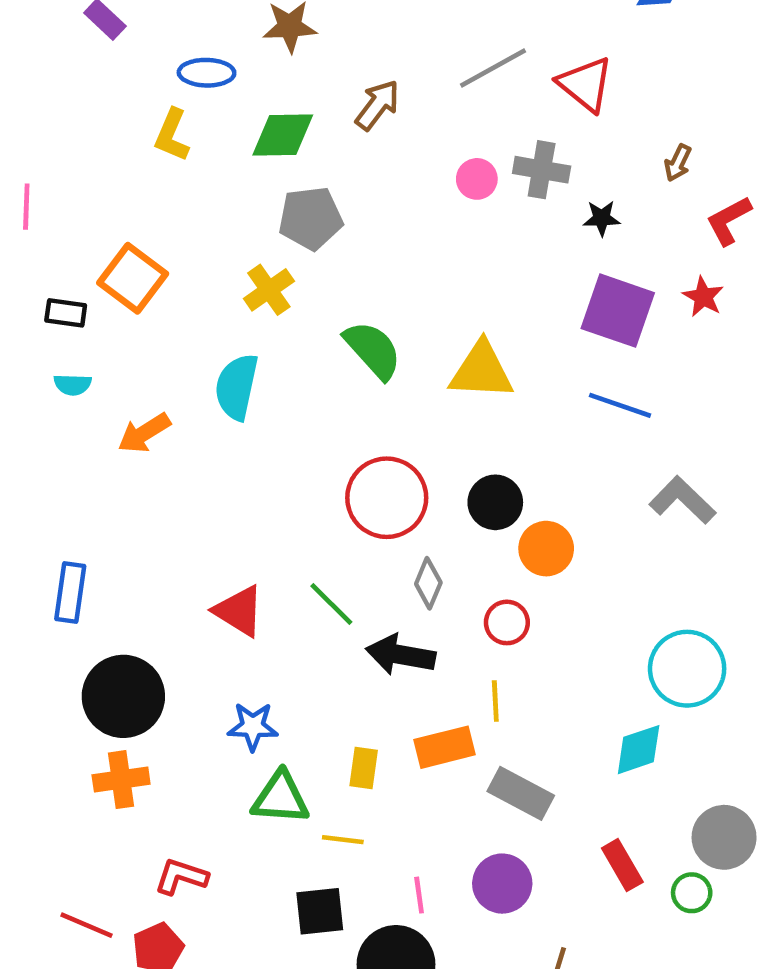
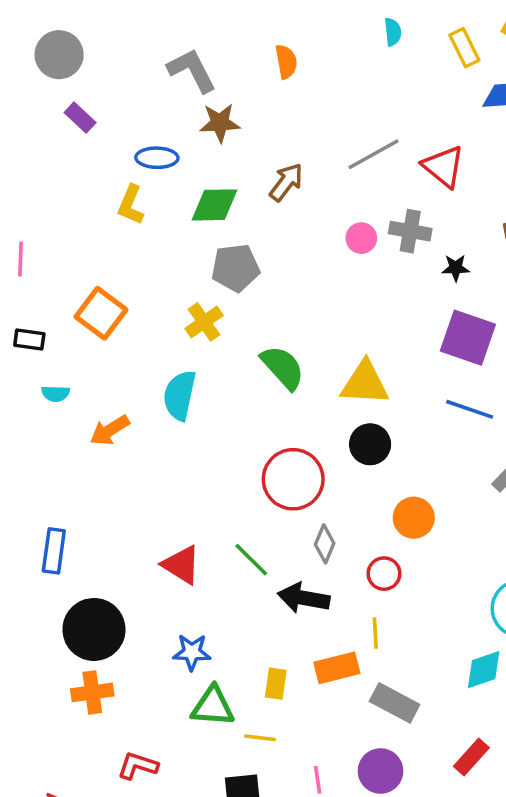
black rectangle: (66, 313) -> (29, 339), moved
black circle: (495, 502) -> (370, 444), moved
red rectangle: (622, 865) -> (471, 757), turned 72

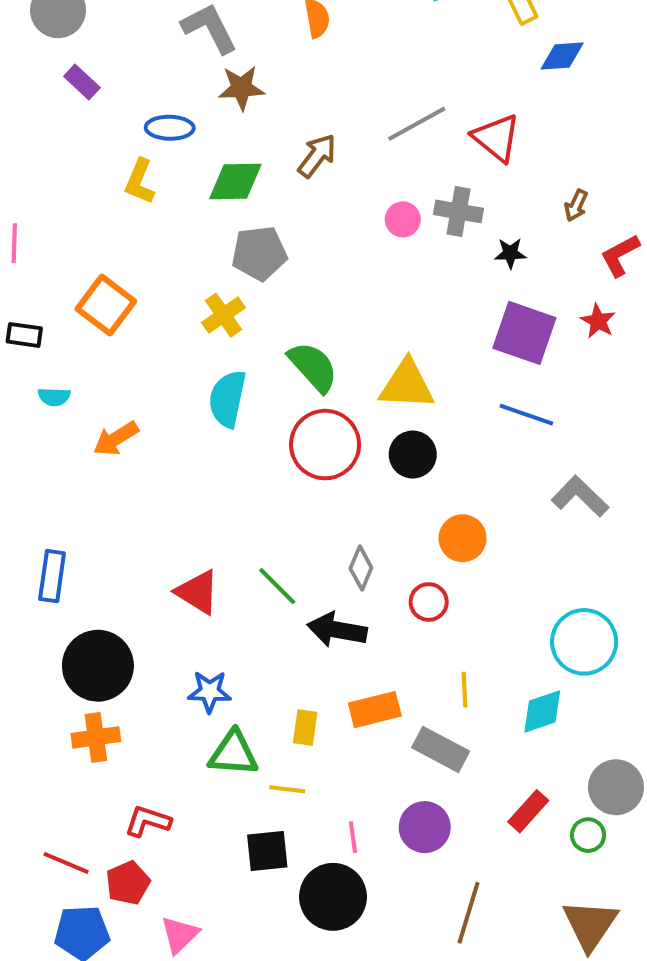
cyan semicircle: (180, 395) -> (227, 399), moved
red circle: (293, 479) -> (325, 445), moved
yellow line: (375, 633) -> (465, 690), moved

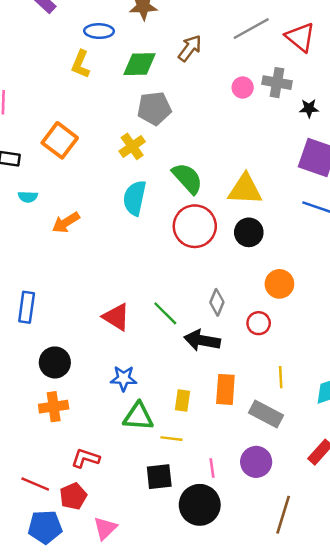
black circle: (98, 666) -> (55, 362), size x0.7
orange rectangle: (375, 710) -> (225, 389), turned -72

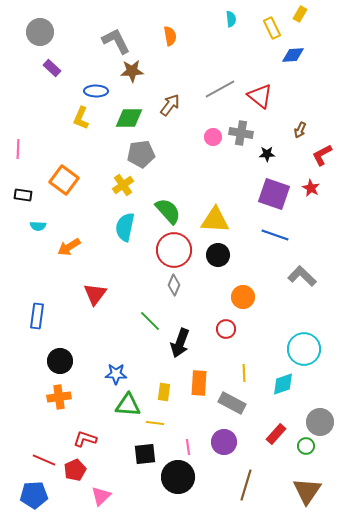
gray diamond: (217, 302) -> (174, 285), moved
red triangle: (116, 317) -> (95, 294), moved, turned 35
black arrow: (202, 340) -> (180, 343), turned -80
blue pentagon: (45, 527) -> (34, 495), moved

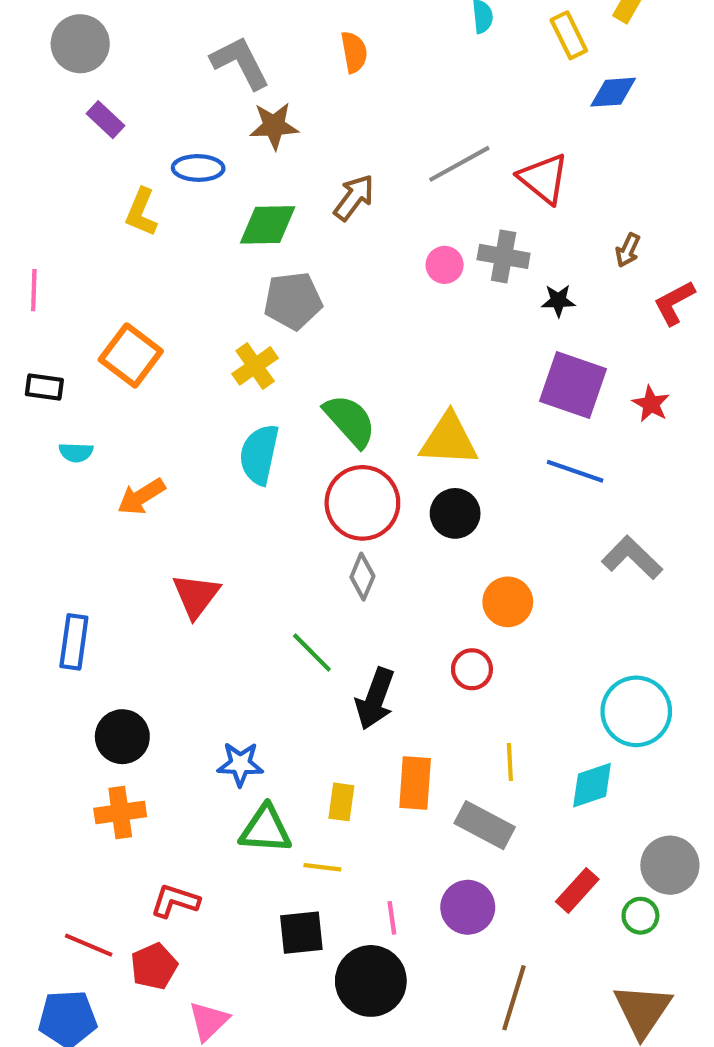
yellow L-shape: (81, 118) -> (141, 212), moved
red star: (311, 188) -> (651, 404), moved

